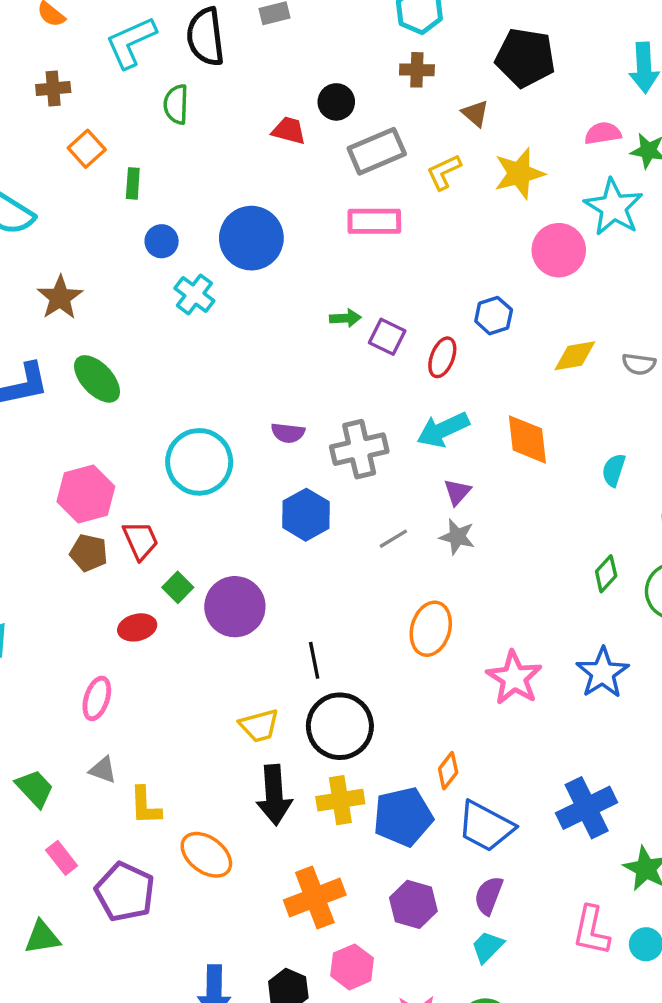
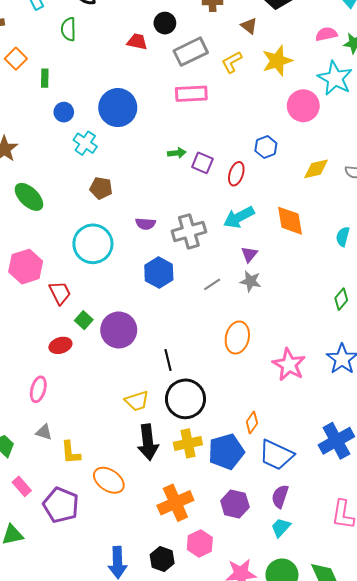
brown pentagon: (89, 553) -> (101, 188), moved

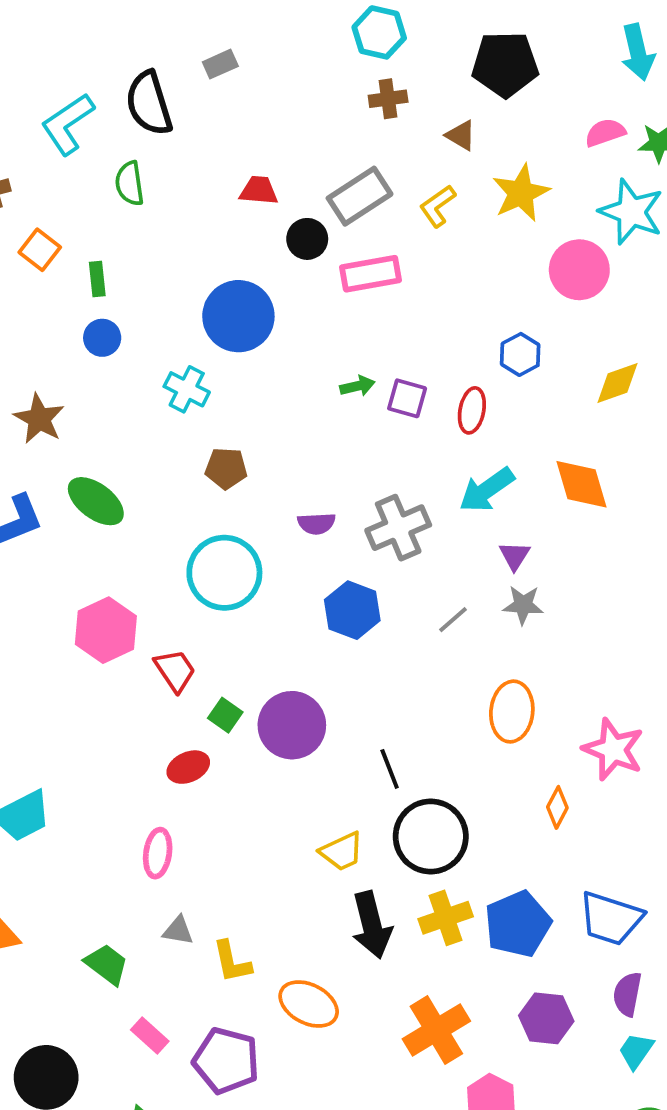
black circle: (165, 23) -> (307, 239), moved
blue circle: (64, 112) -> (102, 338), moved
orange diamond: (252, 422) -> (557, 807), moved

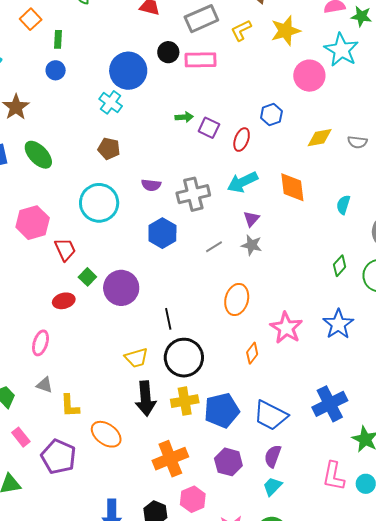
black circle: (307, 239) -> (168, 52), moved
cyan cross: (187, 389) -> (111, 102), moved

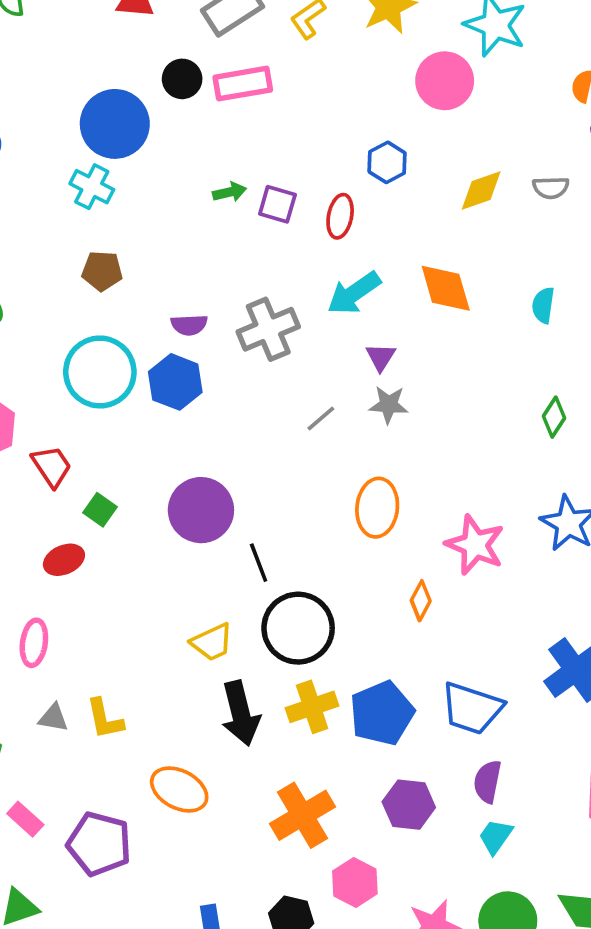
blue hexagon: (162, 233) -> (175, 382), moved
purple circle: (121, 288) -> (201, 510), moved
yellow L-shape: (70, 406) -> (105, 719), moved

